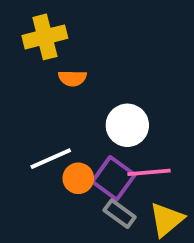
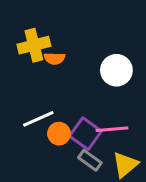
yellow cross: (45, 37) -> (34, 45), moved
white circle: (127, 125) -> (116, 70), moved

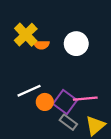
yellow cross: (34, 45) -> (26, 35), turned -30
white circle: (116, 70) -> (76, 44), moved

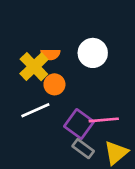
yellow cross: (26, 35) -> (34, 67), moved
orange circle: (45, 102) -> (54, 84), moved

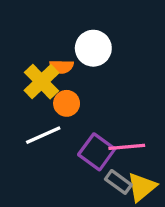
white circle: (93, 53) -> (93, 48), moved
gray rectangle: (83, 149) -> (118, 182), moved

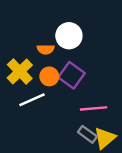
yellow cross: (41, 82) -> (20, 71), moved
purple square: (97, 152) -> (71, 75), moved

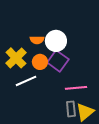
white circle: (69, 36) -> (56, 41), moved
gray rectangle: (87, 134) -> (71, 109), turned 49

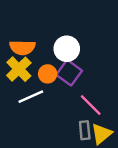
orange semicircle: (37, 40) -> (22, 48), moved, size x1.5
pink line: (76, 88) -> (91, 105), turned 50

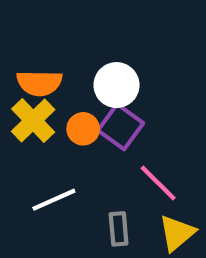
white line: (31, 97) -> (54, 200), moved
gray rectangle: (85, 130) -> (119, 229), moved

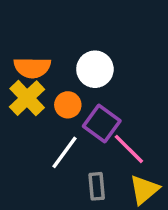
purple square: (121, 127) -> (102, 124), moved
white line: (54, 200) -> (64, 152), moved, turned -30

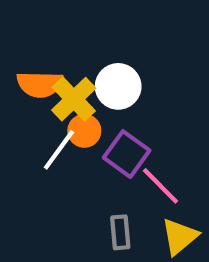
yellow cross: (27, 98) -> (74, 99), moved
white line: (64, 152) -> (59, 150), moved

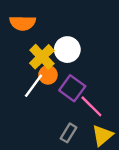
orange semicircle: (40, 84) -> (23, 23), moved
gray rectangle: (120, 232) -> (69, 133), turned 36

